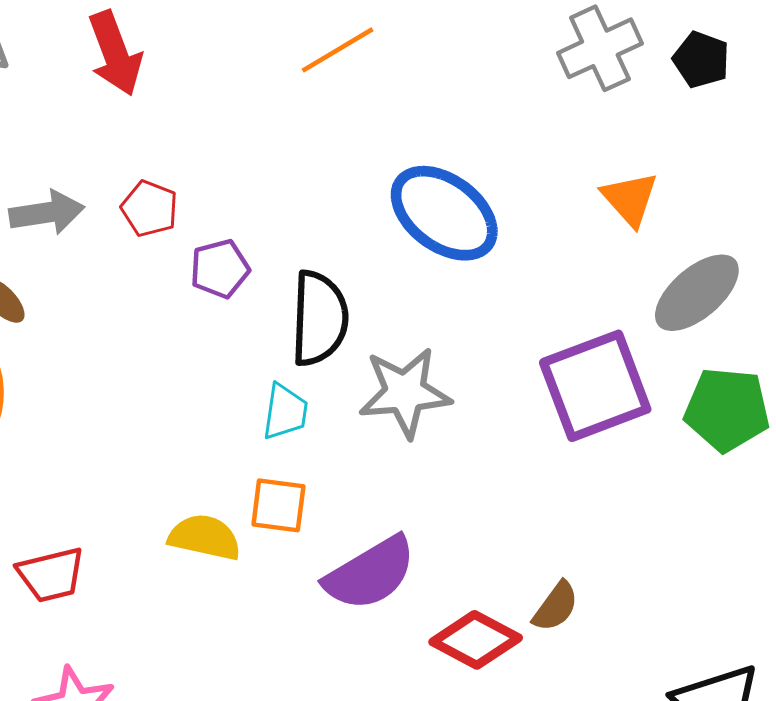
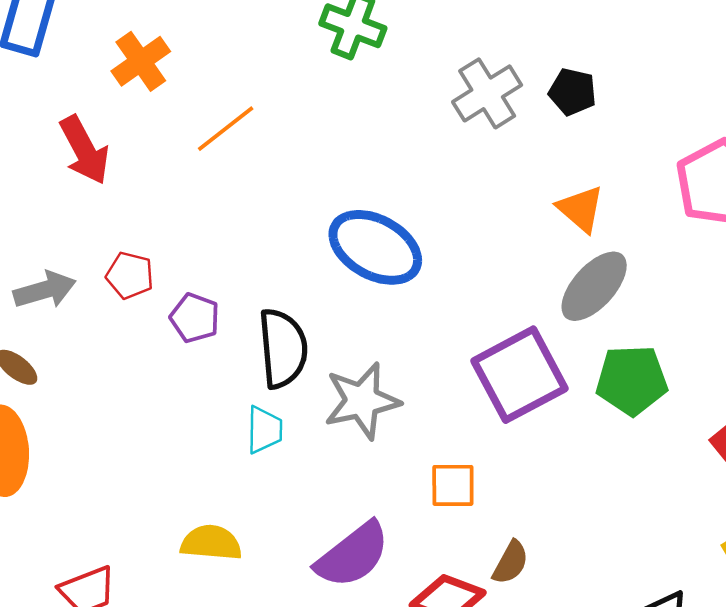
orange line: (338, 50) -> (226, 129), moved
orange triangle: (630, 199) -> (581, 209), moved
purple pentagon: (220, 269) -> (195, 318), turned -30
orange square: (278, 505) -> (453, 485), moved

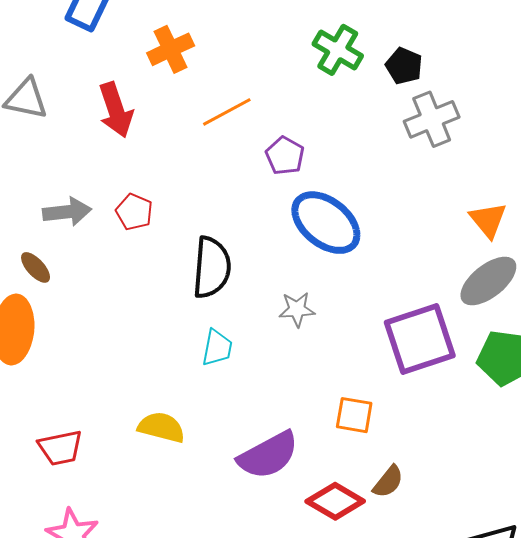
black pentagon: (572, 92) -> (404, 66), moved
purple pentagon: (195, 318) -> (285, 156), moved
black semicircle: (283, 348) -> (212, 267), moved
gray star: (362, 401) -> (297, 309), moved, size x0.6

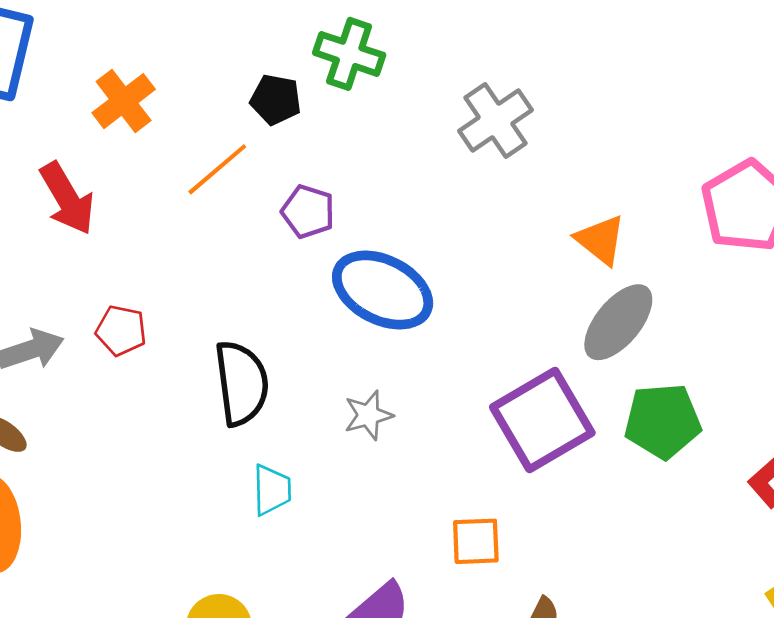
black pentagon: (404, 66) -> (276, 100), moved

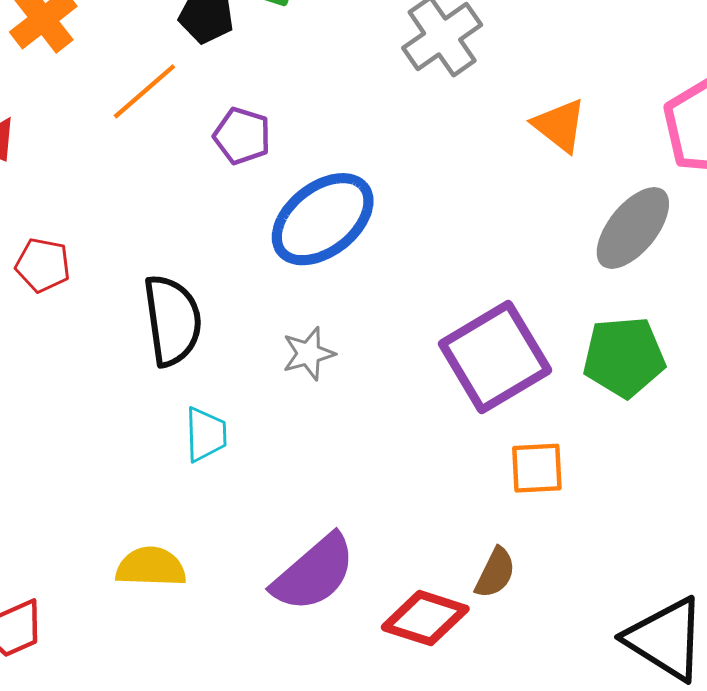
orange triangle: (600, 240) -> (560, 125), moved
blue ellipse: (383, 290) -> (323, 219), turned -64
gray ellipse: (618, 322) -> (633, 228), moved
orange square: (476, 541) -> (537, 468), moved

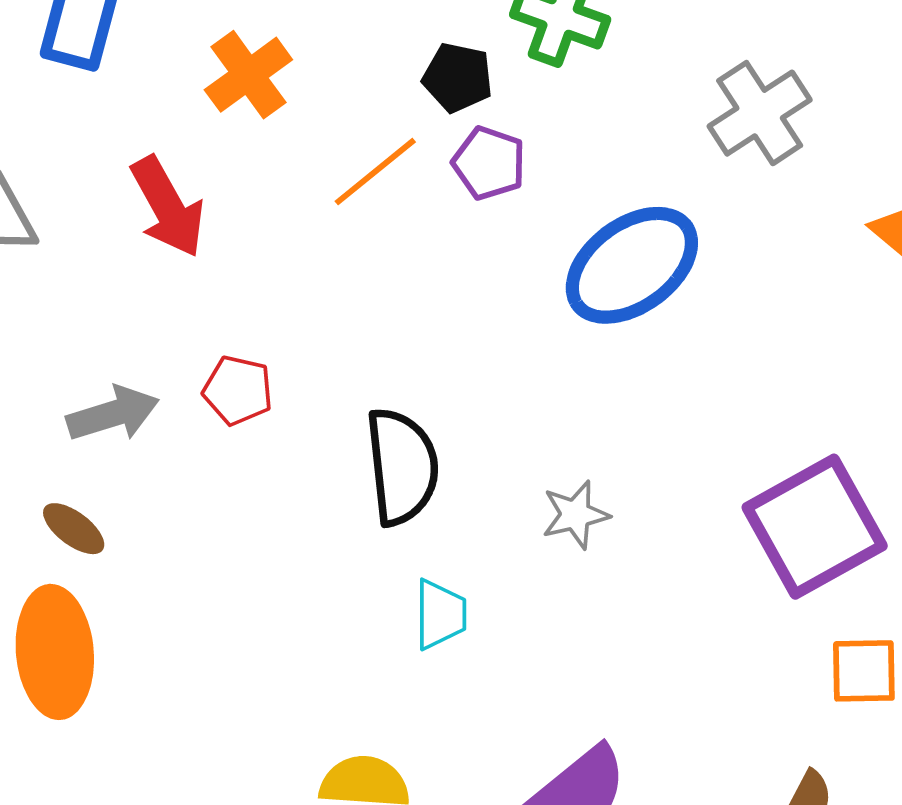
purple pentagon: (242, 136) -> (489, 163), moved
blue ellipse: (323, 219) -> (632, 265), moved

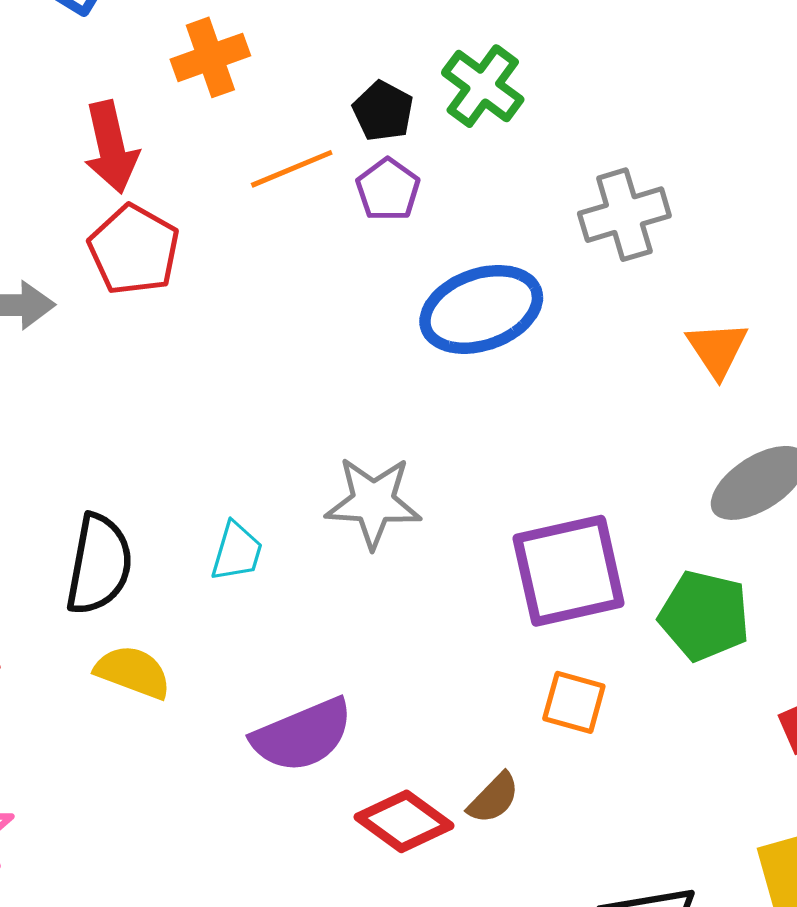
red pentagon: (238, 390) -> (134, 250), moved, size x1.5
black semicircle: (402, 467) -> (99, 564), moved
gray star: (575, 515) -> (373, 502), size x1.6

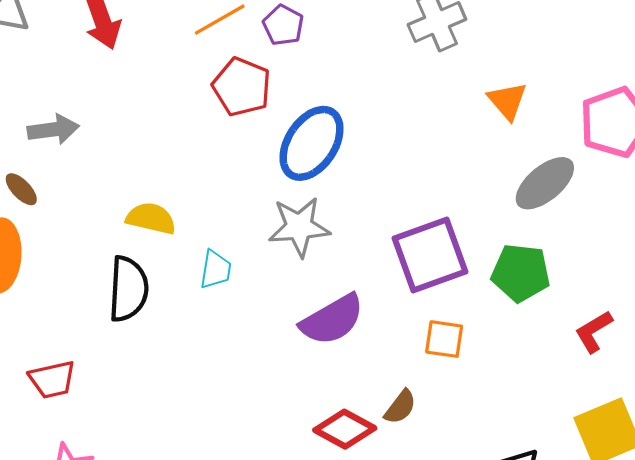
red pentagon: (134, 250) -> (242, 87), moved
blue ellipse: (481, 309) -> (312, 143), moved, turned -30
yellow semicircle: (133, 672) -> (151, 218), moved
purple semicircle: (302, 735) -> (332, 320), moved

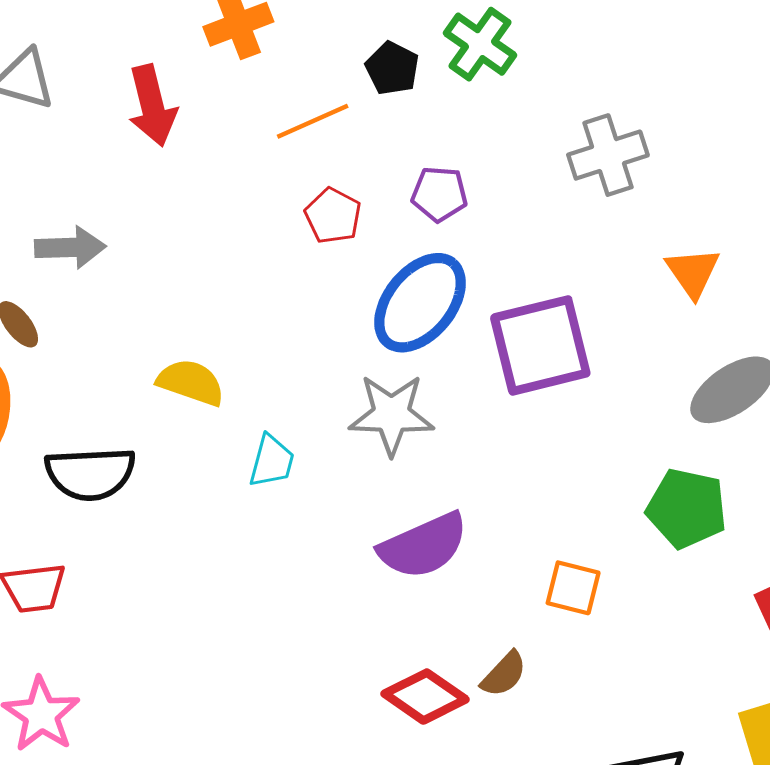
purple pentagon: (283, 25) -> (439, 194), moved, turned -30
red pentagon: (242, 87) -> (333, 216), size x0.7
purple square: (430, 255) -> (540, 345), moved
black semicircle: (128, 289) -> (90, 474), moved, turned 78

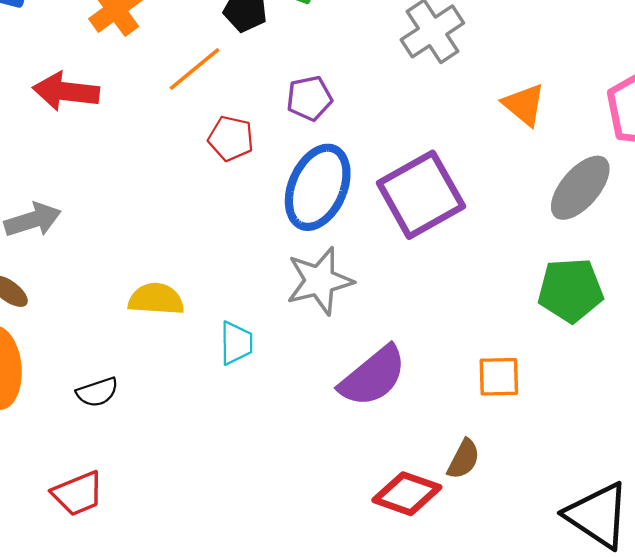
red arrow: (152, 106) -> (66, 91), turned 126
black semicircle: (90, 474) -> (97, 392), size x0.6

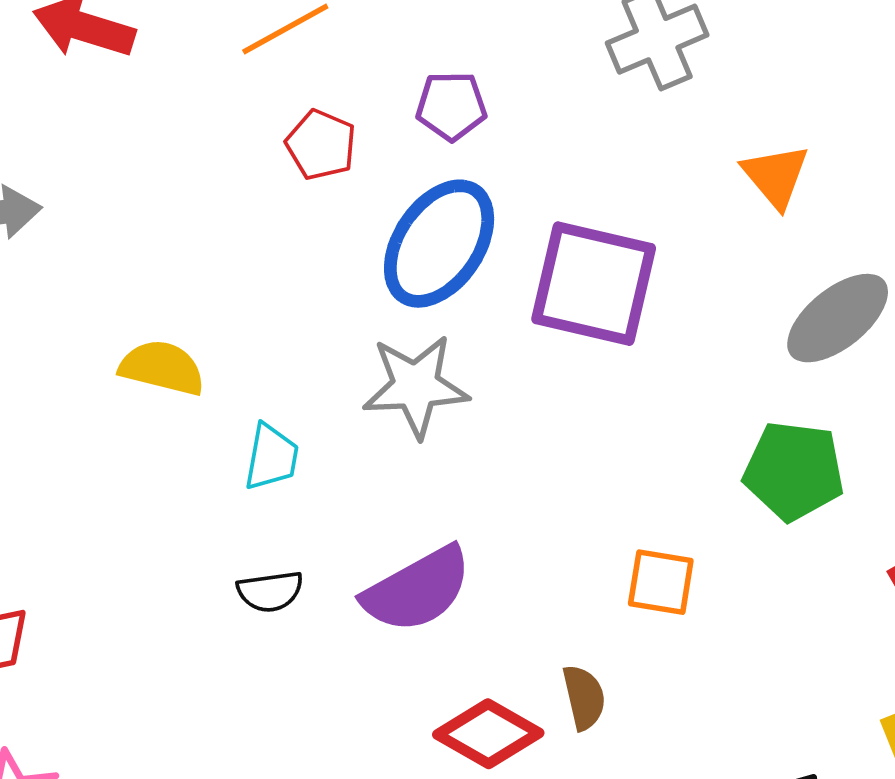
purple square: (421, 195) -> (594, 284), turned 32
purple semicircle: (373, 376) -> (417, 590), moved
black semicircle: (97, 392) -> (270, 591), moved
brown semicircle: (464, 459) -> (584, 697), turned -51

